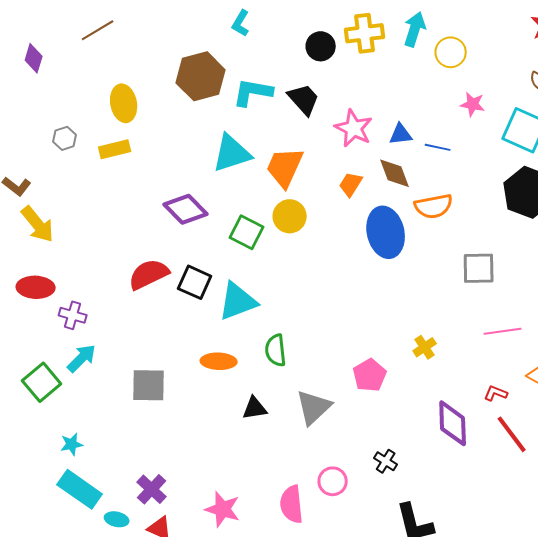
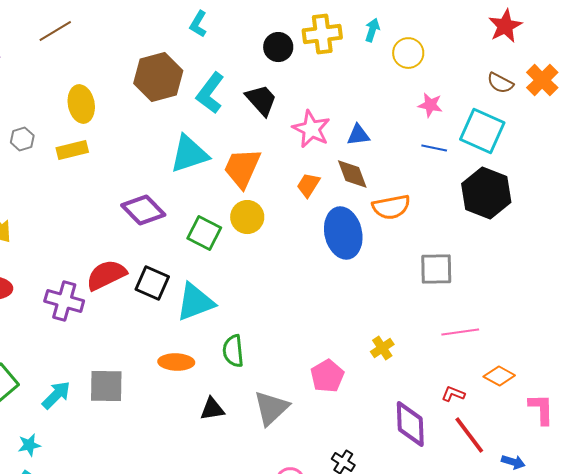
cyan arrow: (415, 29) -> (372, 30), size x0.7
cyan L-shape: (253, 92) -> (210, 93), turned -63
blue line: (438, 147) -> (434, 148), moved
purple cross: (73, 315) -> (64, 301), moved, size x1.4
cyan arrow: (82, 358) -> (56, 395), moved

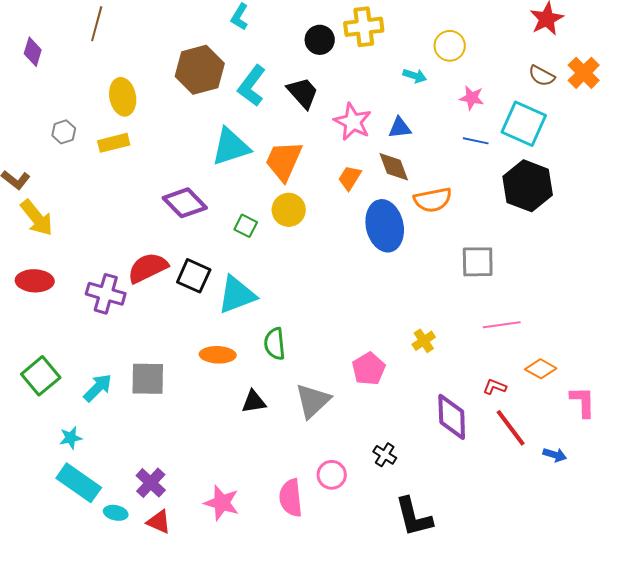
cyan arrow: (372, 30) -> (415, 76), moved, turned 90
brown line: (55, 31) -> (97, 24), turned -44
green square: (204, 233) -> (246, 226), size x0.7

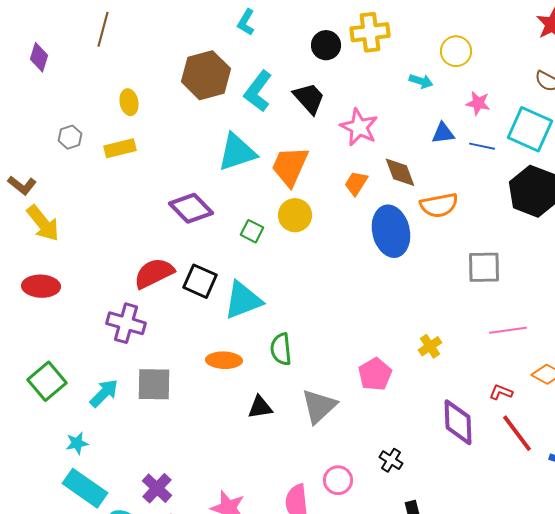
yellow ellipse: (123, 97) -> (129, 102), size x0.7
blue triangle: (400, 128) -> (443, 133), moved
purple cross: (106, 294) -> (126, 323), moved

